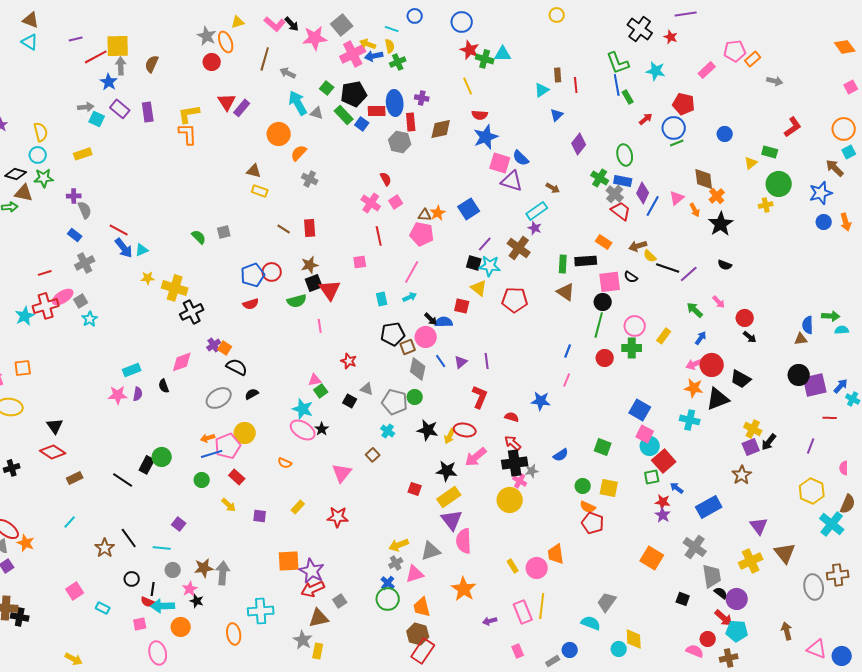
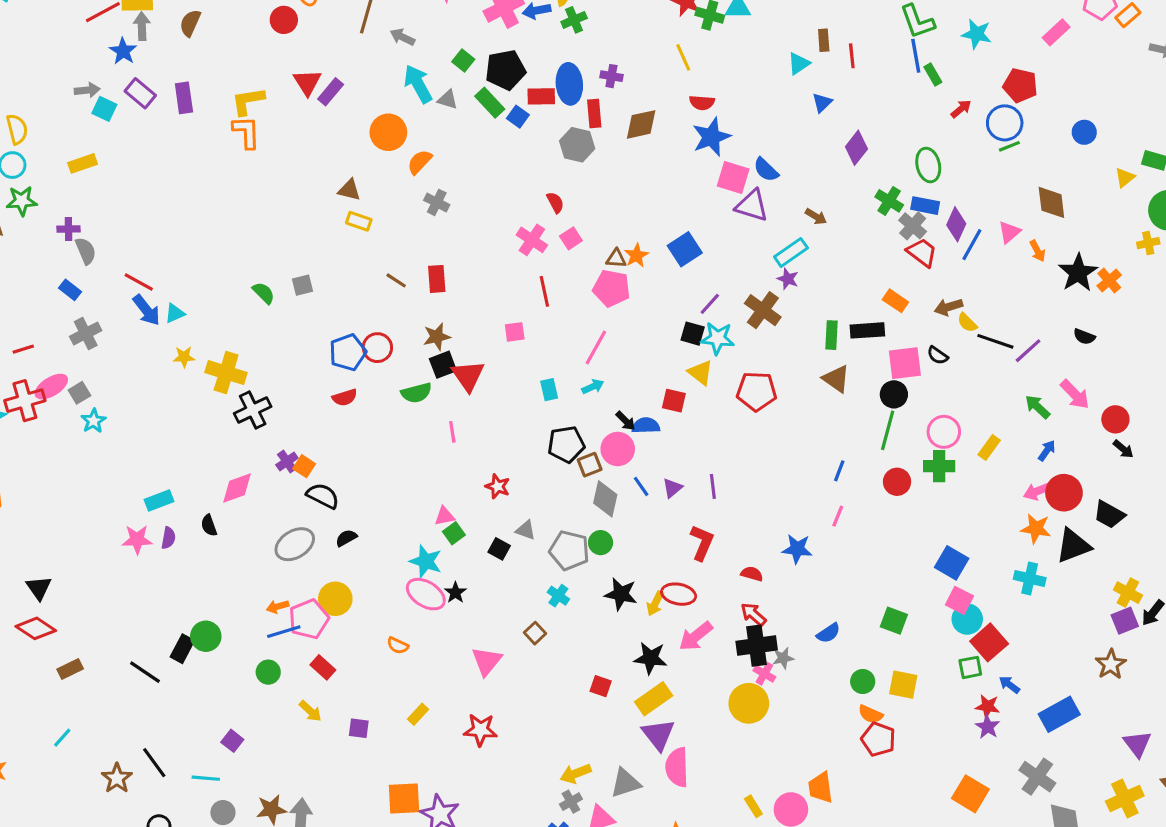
orange cross: (717, 196) -> (1109, 280), moved
pink arrow: (719, 302) -> (1075, 394), size x1.5

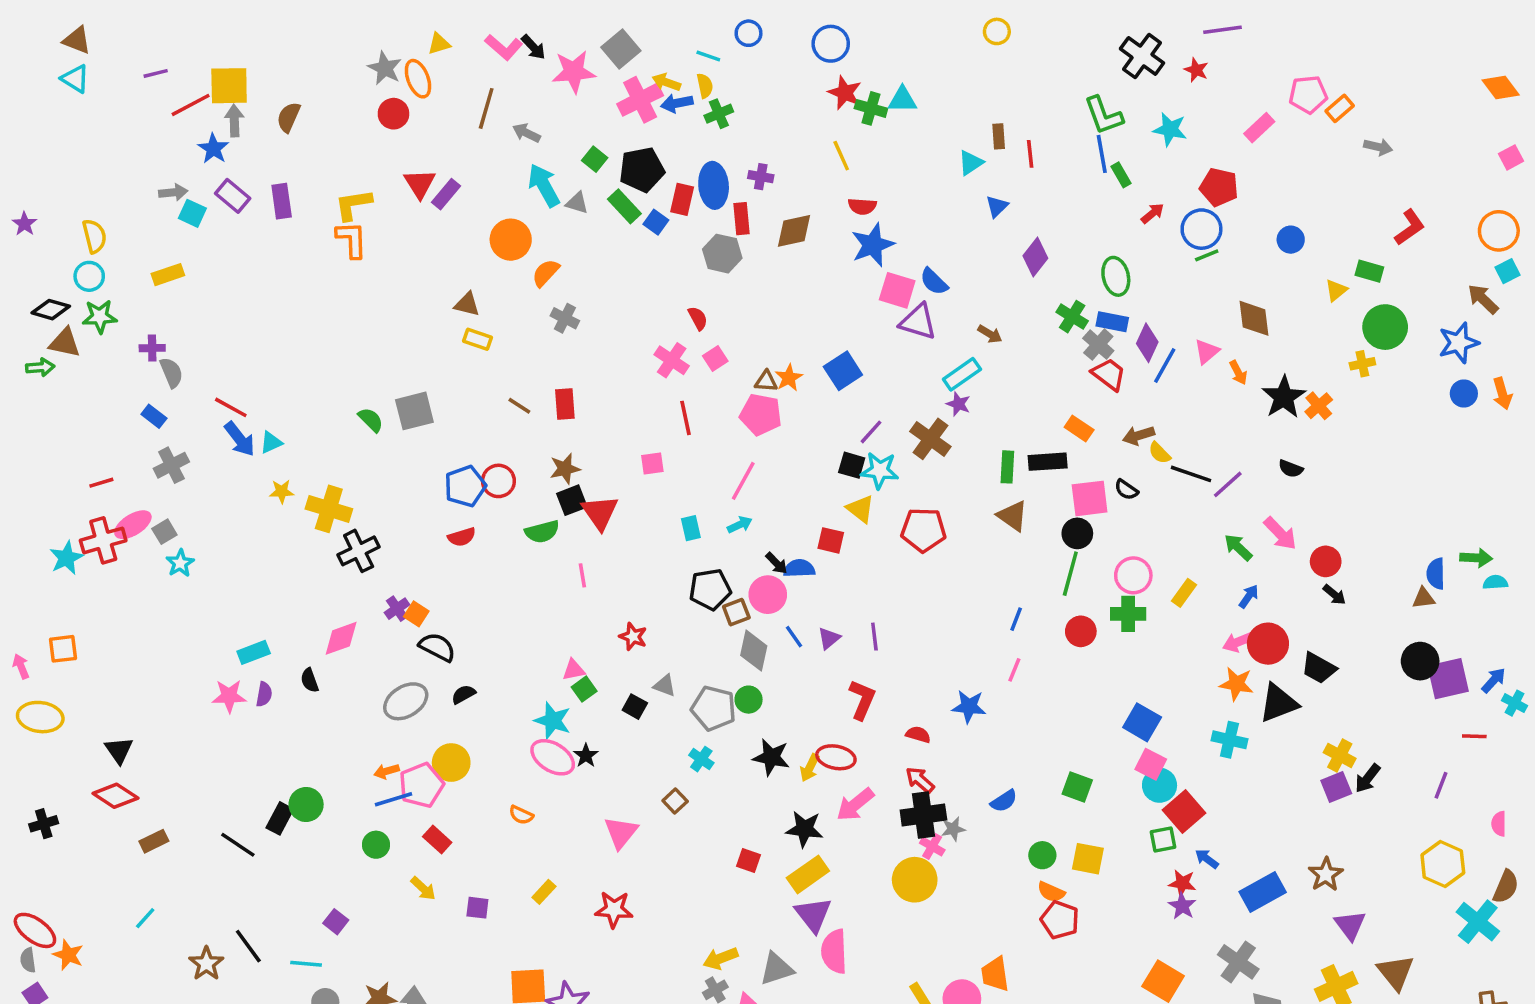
red rectangle: (541, 96) -> (682, 199), turned -76
gray square: (303, 285) -> (414, 411), size x1.6
brown star: (1111, 664) -> (1326, 874), moved

